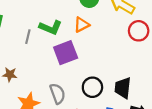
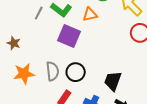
purple square: (66, 53) -> (69, 36), turned 30
black circle: (92, 87) -> (76, 72), moved

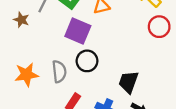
brown star: (14, 43) -> (21, 20), moved
black circle: (76, 72) -> (87, 61), moved

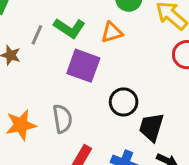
black circle: (87, 61) -> (124, 102), moved

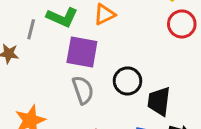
gray semicircle: (62, 119) -> (83, 90), moved

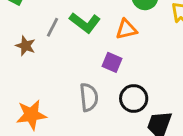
purple square: (82, 52) -> (112, 62), moved, size x0.6

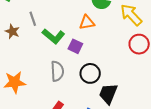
green L-shape: (85, 23) -> (53, 36), moved
gray line: (52, 27) -> (33, 19), turned -48

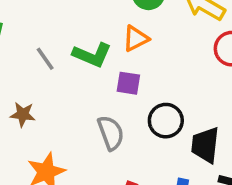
brown star: (12, 31) -> (23, 114), moved
green L-shape: (53, 36) -> (92, 55), moved

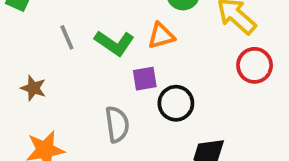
purple square: (128, 83) -> (145, 79), turned -30
black circle: (166, 121) -> (176, 103), moved

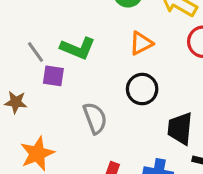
orange triangle: (161, 36) -> (141, 43), moved
purple square: (145, 79) -> (53, 76), moved, turned 30

